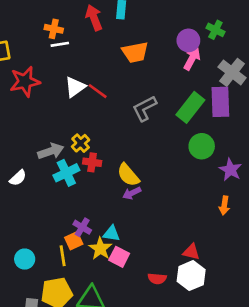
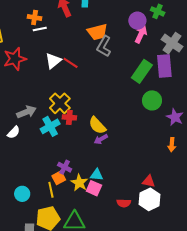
gray L-shape: (145, 108) -> (104, 46), moved, turned -30
yellow cross: (81, 143) -> (60, 103), size x1.5
gray arrow: (51, 151) -> (26, 112), moved
cyan triangle: (111, 234) -> (97, 175), moved

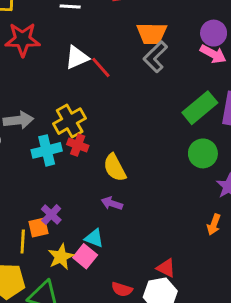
pink arrow: (141, 34) -> (213, 54), turned 78
purple arrow: (101, 139) -> (112, 203), moved, turned 32
yellow star: (79, 183) -> (61, 257), moved

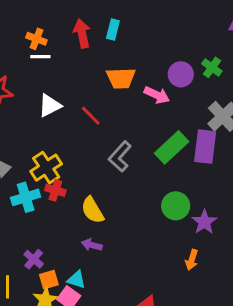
pink arrow: (213, 54) -> (157, 95), moved
gray L-shape: (155, 57) -> (120, 156), moved
red line: (101, 67) -> (91, 116), moved
green circle: (203, 153) -> (176, 206), moved
orange square: (39, 227) -> (49, 280), moved

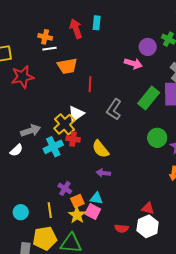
orange trapezoid: (121, 78) -> (67, 66), moved
white triangle: (50, 106) -> (76, 114), moved
red line: (91, 116) -> (90, 84), turned 56

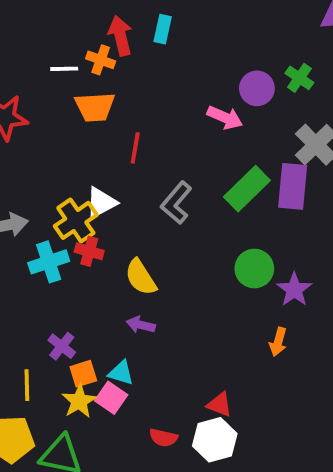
orange cross: (45, 37) -> (101, 60), moved

